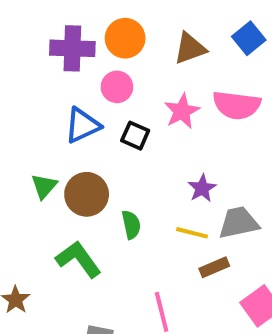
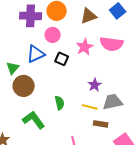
green triangle: (44, 186) -> (13, 68), moved
brown circle: (87, 194) -> (24, 86), moved
brown rectangle: (214, 267) -> (101, 124), turned 32

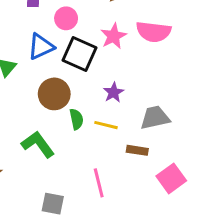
black square: (62, 59) -> (79, 54), size x1.6
purple star: (95, 85) -> (113, 92), moved
brown circle: (24, 86) -> (54, 94), moved
yellow line: (90, 107) -> (106, 125), moved

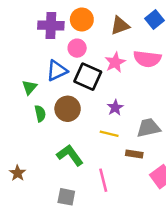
green semicircle: (76, 119) -> (40, 114), moved
green L-shape: (38, 144) -> (70, 155), moved

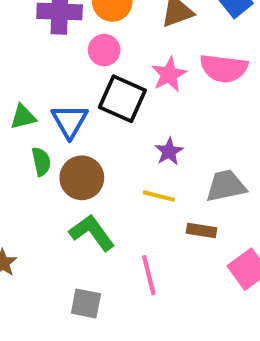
blue triangle: (57, 71) -> (70, 121), moved, turned -35
green triangle: (29, 87) -> (23, 117), turned 35
brown circle: (68, 109) -> (82, 178), moved

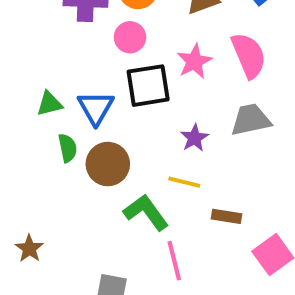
pink semicircle: (224, 68) -> (249, 55), turned -120
black square: (122, 99) -> (148, 86), turned -33
gray trapezoid: (226, 186) -> (251, 120), moved
green L-shape: (92, 233) -> (146, 212), moved

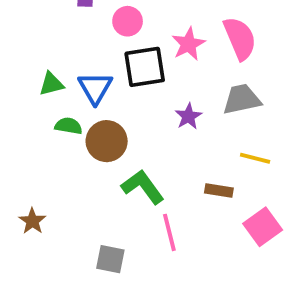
green semicircle: (68, 148) -> (69, 126), turned -68
yellow line: (184, 182) -> (255, 158), moved

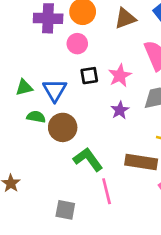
pink star: (188, 44) -> (120, 76), moved
black square: (145, 67) -> (89, 76), size x0.6
brown rectangle: (219, 191) -> (141, 162), size x1.6

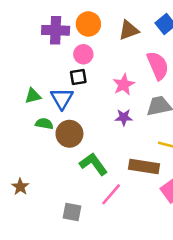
black square: (89, 76) -> (78, 77), moved
purple star: (120, 110) -> (124, 117), turned 30
pink line: (107, 191) -> (111, 194), turned 55

